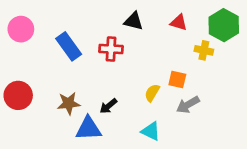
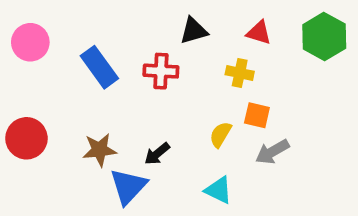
black triangle: (134, 21) -> (194, 31), turned -30
yellow cross: (204, 50) -> (240, 73), moved
blue triangle: (88, 129) -> (128, 186), turned -44

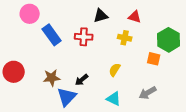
green hexagon: (324, 36) -> (169, 40), moved
pink circle: (30, 42) -> (30, 14), moved
orange square: (257, 115) -> (154, 59), moved
gray arrow: (272, 152) -> (148, 93), moved

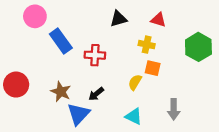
red cross: (84, 37) -> (95, 55), moved
orange square: (154, 59) -> (153, 68), moved
brown star: (52, 78) -> (61, 92), turned 30
gray arrow: (148, 93) -> (174, 109), turned -60

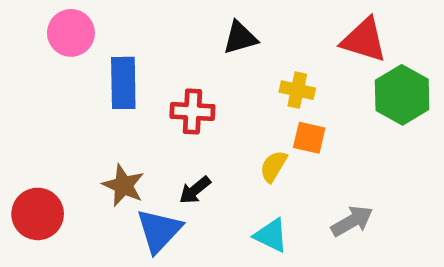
red triangle: (158, 20) -> (364, 40), moved, size x1.5
blue rectangle: (61, 41) -> (123, 83), turned 35
red circle: (16, 85) -> (38, 214), moved
gray arrow: (174, 109) -> (352, 221), turned -120

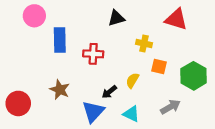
green hexagon: (402, 95) -> (194, 76), moved
orange square: (309, 138) -> (159, 67), moved
black arrow: (195, 190) -> (109, 92), moved
blue triangle: (159, 231) -> (93, 112), moved

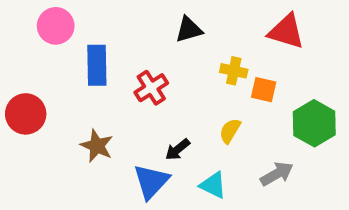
red cross: (93, 54) -> (151, 88), turned -36
orange square: (159, 67) -> (264, 90), moved
yellow semicircle: (132, 80) -> (230, 131), moved
red circle: (18, 103) -> (26, 114), moved

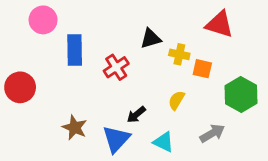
black triangle: (189, 30) -> (151, 39), moved
brown star: (97, 146) -> (75, 128), moved

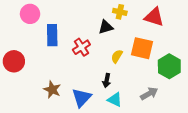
yellow cross: (179, 54) -> (120, 12), moved
orange square: (202, 69) -> (142, 48), size x1.6
yellow semicircle: (176, 100) -> (117, 56), moved
black arrow: (136, 115) -> (107, 80), moved, turned -40

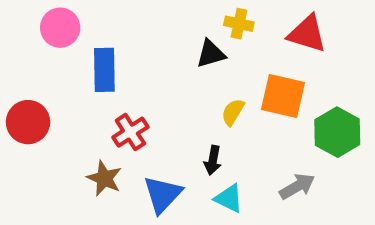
red cross: (81, 47) -> (130, 132), moved

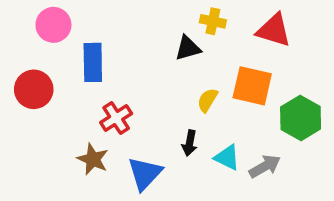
red circle: (28, 122) -> (34, 89), moved
cyan triangle: (229, 198) -> (227, 157), moved

